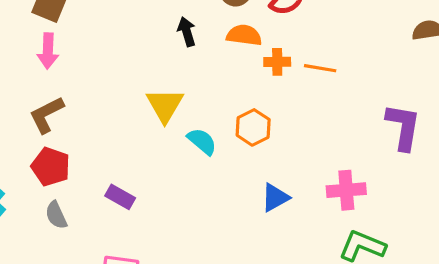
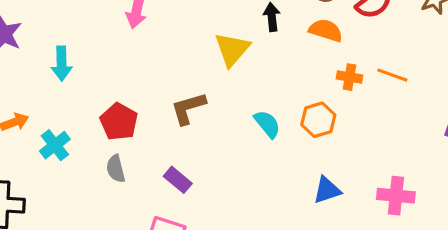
orange cross: (277, 62) -> (350, 77), moved
yellow triangle: (165, 105) -> (232, 49), moved
brown L-shape: (46, 115) -> (188, 108), moved
purple rectangle: (120, 197) -> (178, 180), moved

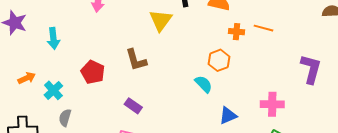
brown L-shape: (188, 108) -> (136, 60), turned -85
cyan semicircle: (267, 124) -> (204, 84), moved
gray semicircle: (116, 169) -> (65, 118), moved, turned 36
blue triangle: (327, 190) -> (228, 115), moved

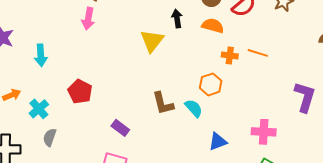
brown L-shape: (136, 60) -> (163, 103), moved

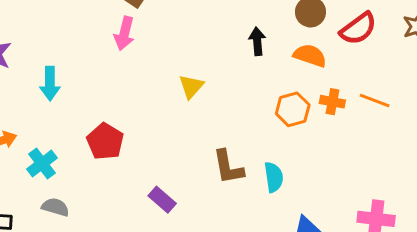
yellow triangle: (152, 41) -> (191, 86), moved, size x0.7
orange hexagon: (211, 84) -> (293, 109), moved
cyan semicircle: (194, 108) -> (274, 177), turned 30
gray semicircle: (50, 137) -> (55, 207), turned 84

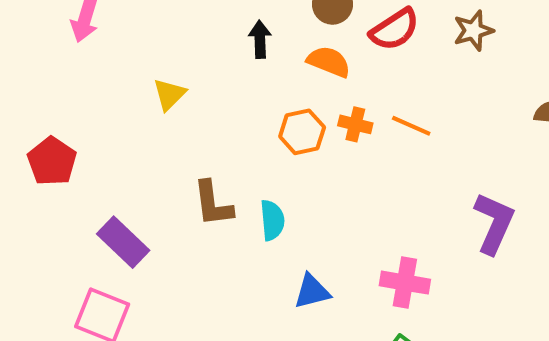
purple rectangle: (162, 200) -> (123, 242), size x1.4

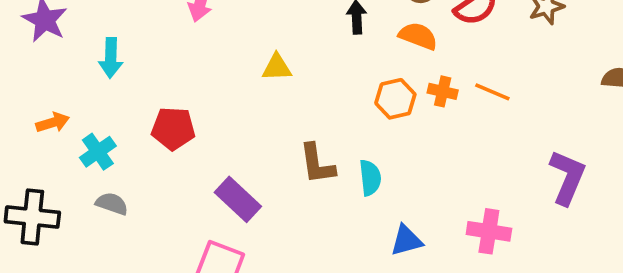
yellow triangle: (169, 94) -> (277, 67), turned 44
red pentagon: (52, 161) -> (173, 129), turned -30

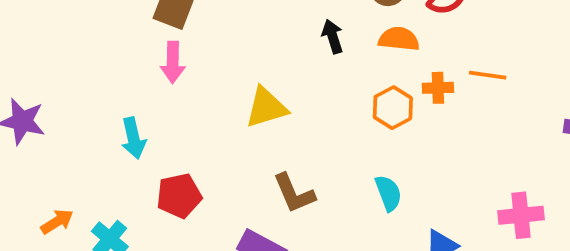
cyan arrow: (111, 58) -> (133, 138), moved
yellow triangle: (277, 67) -> (266, 107), size x1.4
brown L-shape: (317, 164) -> (294, 193), moved

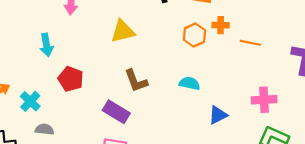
orange line: (488, 75) -> (250, 43), moved
cyan semicircle: (388, 193) -> (189, 83), turned -60
red pentagon: (179, 196) -> (71, 79), turned 30

